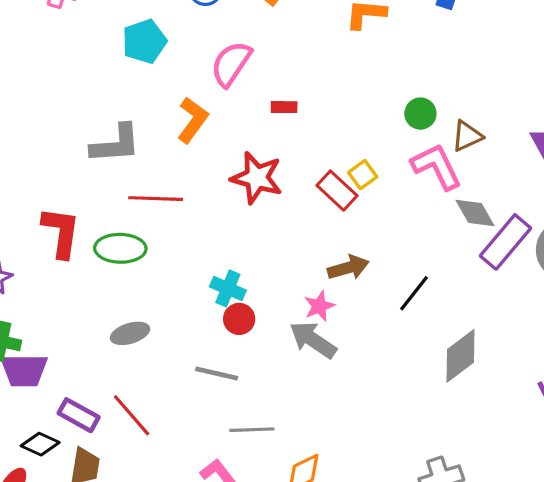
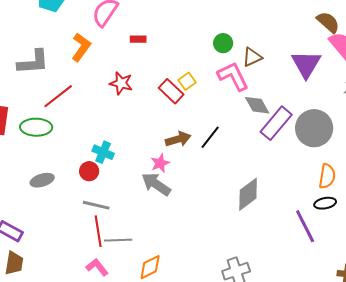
red star: (257, 178) -> (121, 83), size x0.7
red line: (156, 199) -> (58, 96), turned -40
black line: (414, 293) -> (210, 137), moved
red circle: (239, 319) -> (89, 171), moved
red line: (132, 415) -> (98, 231), moved, turned 32

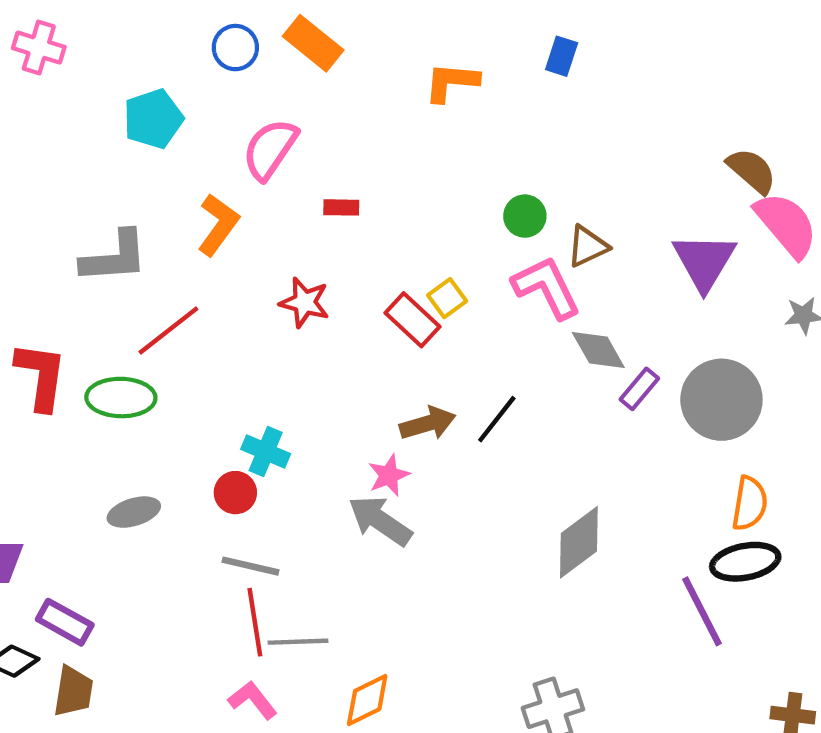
purple rectangle: (276, 123) -> (639, 389), size x0.6
black ellipse: (325, 203) -> (745, 562), size x1.4

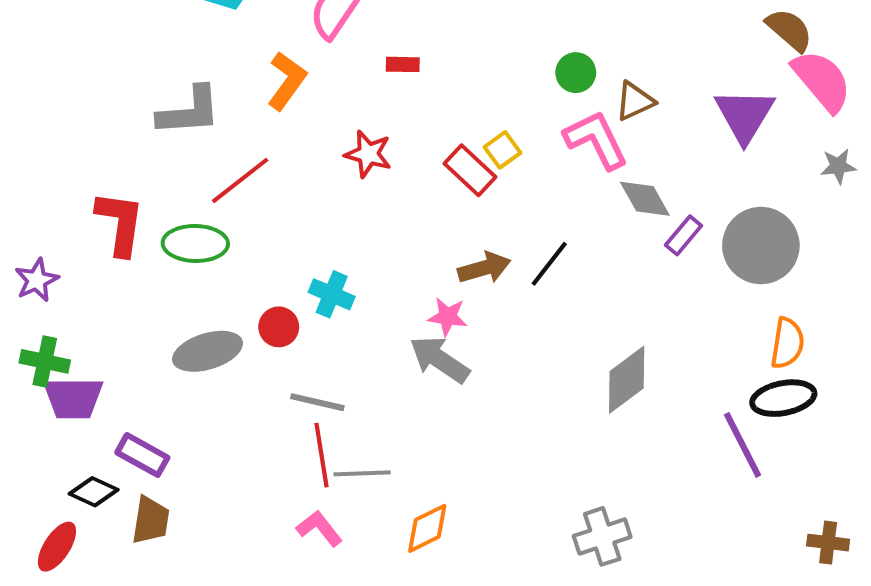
pink star: (389, 475) -> (448, 317), turned 30
red circle: (235, 493) -> (279, 327), moved
gray ellipse: (134, 512) -> (208, 351), size x1.4

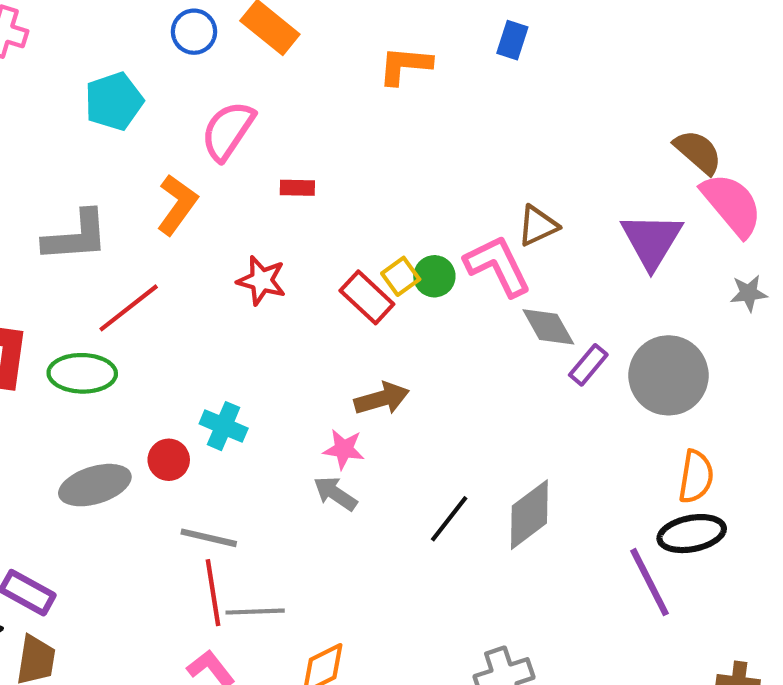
green circle: (576, 73) -> (434, 276), moved
black line: (549, 264) -> (449, 519), moved
gray arrow: (439, 359) -> (335, 493), size x0.7

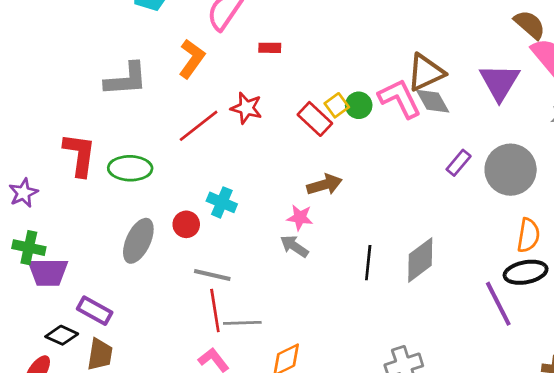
brown triangle: (538, 226) -> (426, 72), size x1.4
red line: (129, 308) -> (199, 126), moved
gray diamond: (548, 327) -> (433, 101), moved
gray ellipse: (95, 485) -> (138, 241), turned -48
black line: (449, 519) -> (368, 263), turned -32

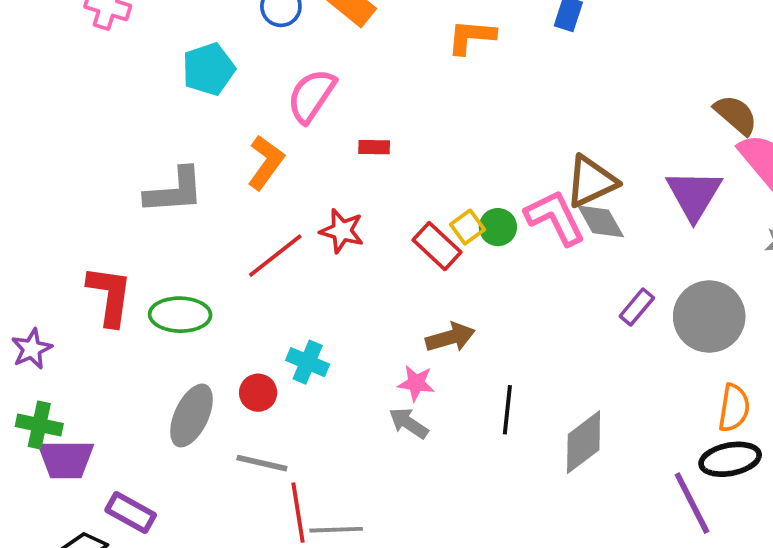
black line: (368, 263) -> (507, 410), moved
gray line: (212, 275) -> (262, 463), moved

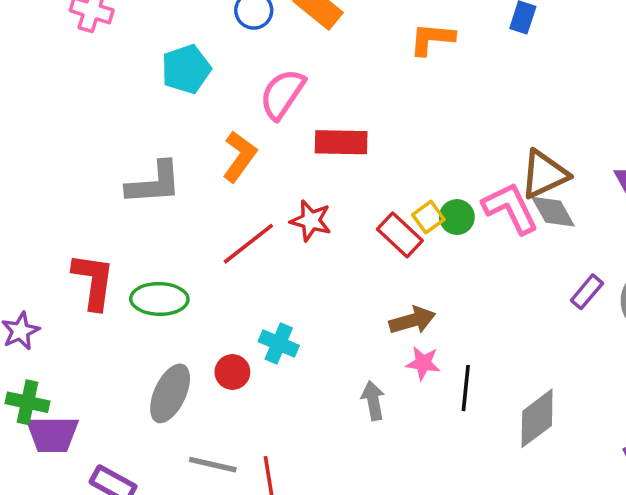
red rectangle: (374, 147) -> (341, 142), size x1.8
pink star: (416, 383) -> (423, 363), moved
gray arrow: (408, 423) -> (373, 401), turned 45
gray line: (262, 463) -> (213, 465), moved

